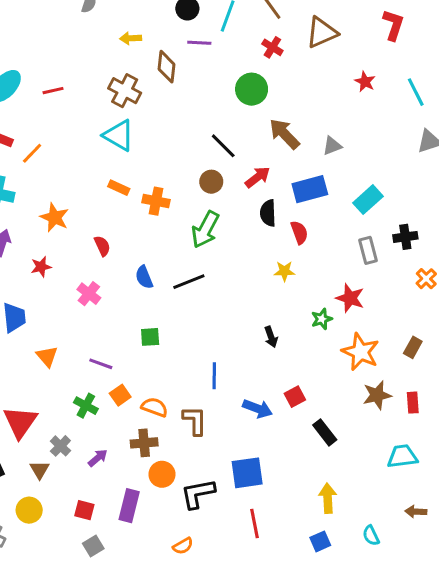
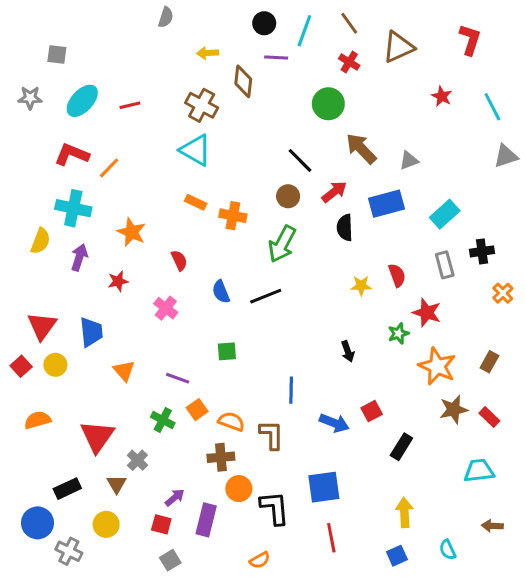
red semicircle: (299, 232) -> (397, 275), moved
red rectangle: (413, 403) -> (489, 417), turned -42
black rectangle: (325, 432) -> (401, 447), turned 70
purple arrow: (98, 458) -> (175, 498), moved
black L-shape: (198, 494) -> (275, 508), turned 96

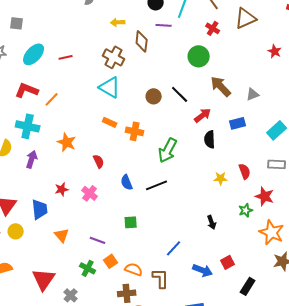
brown circle: (288, 196) -> (154, 96), moved
blue rectangle: (387, 204) -> (238, 123), size x0.7
gray rectangle: (445, 265) -> (277, 164), turned -72
red star: (118, 281) -> (62, 189), moved
blue line: (291, 390) -> (174, 248), turned 42

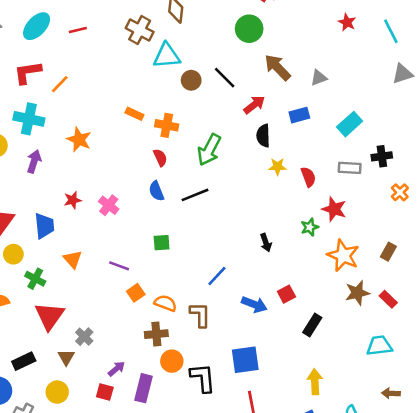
cyan triangle: (110, 87) -> (167, 56), moved, turned -35
red L-shape: (27, 90) -> (28, 73), turned -30
red semicircle: (99, 161) -> (160, 158), moved
yellow star: (221, 178) -> (277, 167), moved
green cross: (88, 268) -> (35, 279), moved

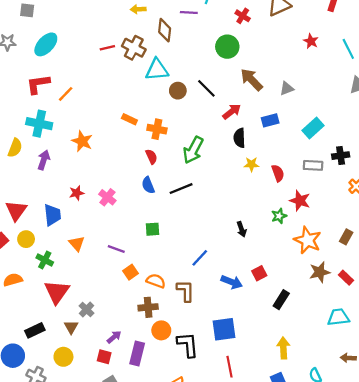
red line: (78, 30) -> (107, 48), moved

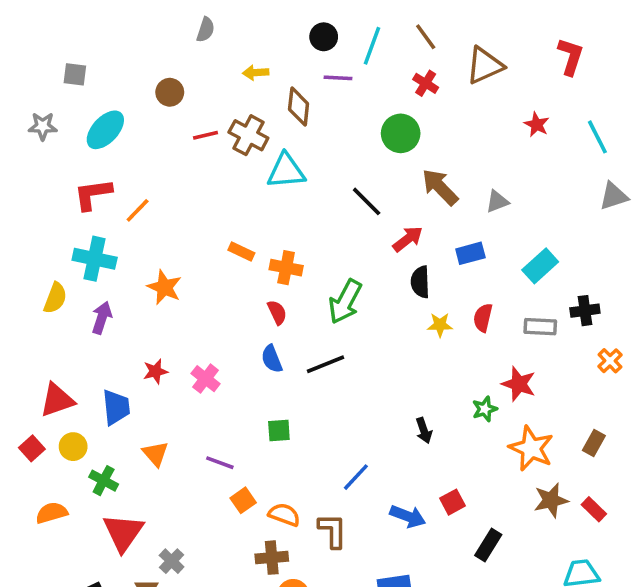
brown circle: (178, 91) -> (170, 92), moved
red semicircle: (278, 173) -> (483, 318), moved, turned -147
red triangle: (16, 211) -> (57, 400), turned 35

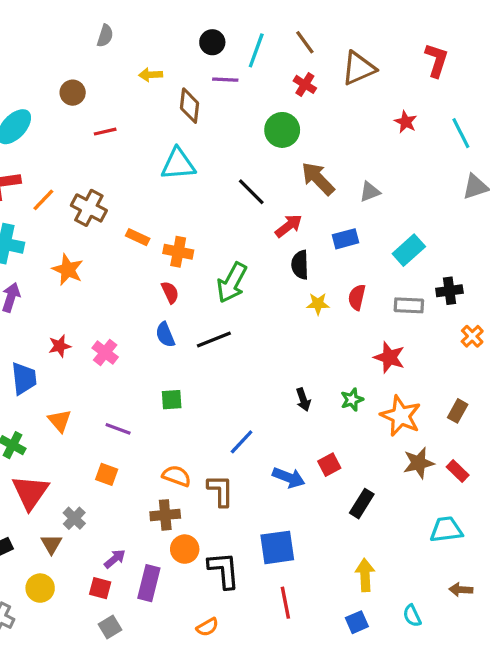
brown cross: (248, 135) -> (89, 208), moved
green star: (485, 409) -> (352, 400), moved
orange square: (243, 500) -> (107, 474), moved, turned -35

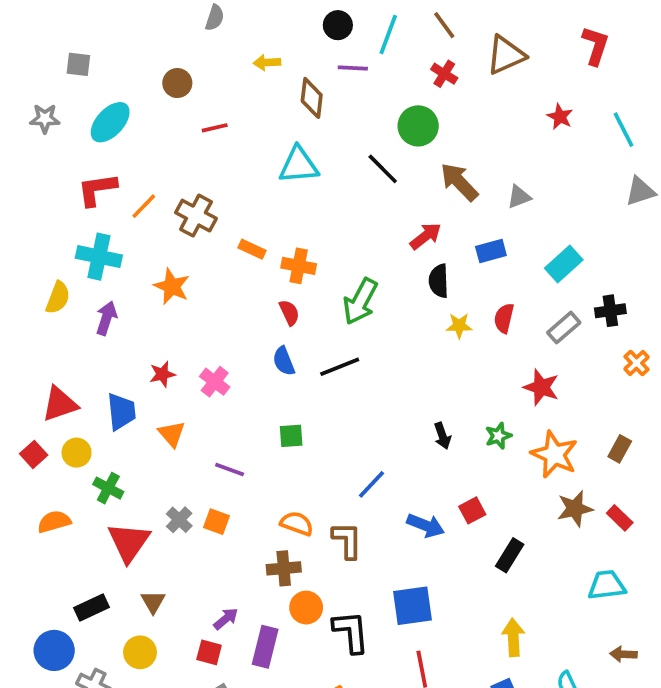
black line: (251, 192) -> (383, 169), moved
gray rectangle: (409, 305) -> (564, 328), turned -44
orange triangle: (60, 421) -> (172, 434), moved
gray cross: (74, 518) -> (179, 520), moved

